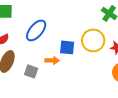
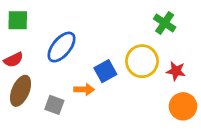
blue square: (67, 47) -> (105, 71), turned -35

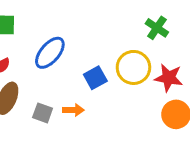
red star: (176, 71) -> (169, 78), size x1.4
orange arrow: (84, 89) -> (73, 110), moved

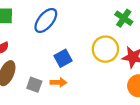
blue ellipse: (50, 53) -> (46, 20), moved
blue square: (95, 78) -> (63, 58), moved

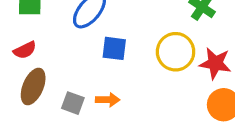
blue square: (63, 58) -> (114, 48), moved, turned 36

